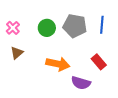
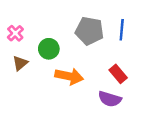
green circle: (47, 28) -> (49, 49), moved
purple semicircle: (81, 83) -> (110, 99), moved

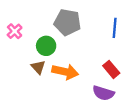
gray pentagon: (89, 31) -> (67, 22), moved
brown triangle: (20, 63) -> (38, 67), moved, turned -32

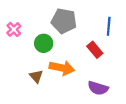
brown triangle: (38, 67) -> (36, 76), moved
red rectangle: (111, 69) -> (95, 50), moved

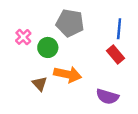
pink cross: (14, 29) -> (23, 37), moved
red rectangle: (95, 50) -> (116, 55), moved

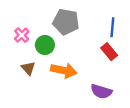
brown triangle: (40, 84) -> (28, 68), moved

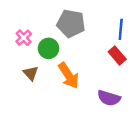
orange arrow: (64, 70) -> (69, 76), turned 45

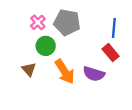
pink cross: (24, 38) -> (38, 22), moved
purple semicircle: (109, 98) -> (94, 74), moved

